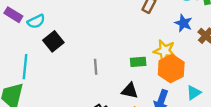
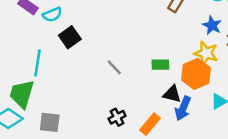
yellow star: (165, 51) -> (206, 53), moved
gray line: (96, 67) -> (114, 67), turned -42
black triangle: (130, 91) -> (172, 94), moved

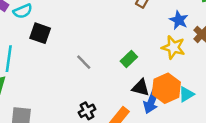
black square: (70, 37) -> (40, 33), turned -35
green rectangle: (160, 65) -> (129, 59), turned -42
orange hexagon: (196, 74) -> (166, 88), moved

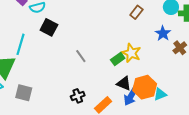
yellow star: (173, 47) -> (131, 53), moved

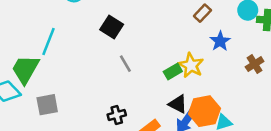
black square: (49, 27) -> (112, 27), moved
blue star: (163, 33) -> (220, 41), moved
gray square: (24, 93) -> (47, 105), turned -30

